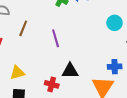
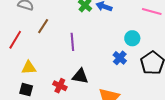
blue cross: (115, 67) -> (120, 58), moved, turned 32

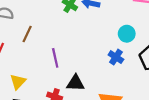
purple line: (72, 42) -> (55, 58), moved
yellow triangle: (29, 68) -> (18, 82), turned -35

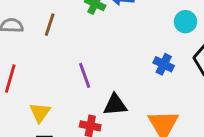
brown line: (27, 34) -> (50, 25), moved
cyan circle: (127, 34) -> (185, 22), moved

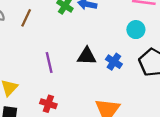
black triangle: (115, 105) -> (87, 56), moved

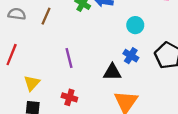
cyan circle: (136, 30) -> (135, 25), moved
black triangle: (87, 56) -> (112, 72), moved

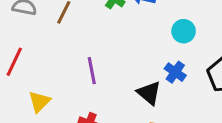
black triangle: (112, 72) -> (149, 93), turned 36

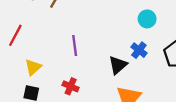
black triangle: (149, 93) -> (118, 65), turned 36

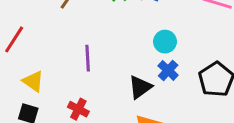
cyan circle: (147, 19) -> (165, 42), moved
yellow triangle: (33, 67) -> (33, 81), turned -48

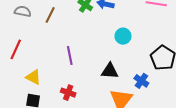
blue cross: (168, 70) -> (141, 81), moved
black triangle: (140, 87) -> (110, 71), turned 48

